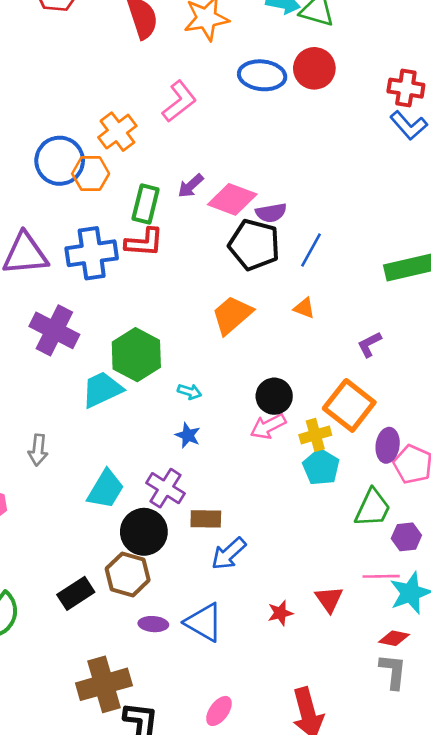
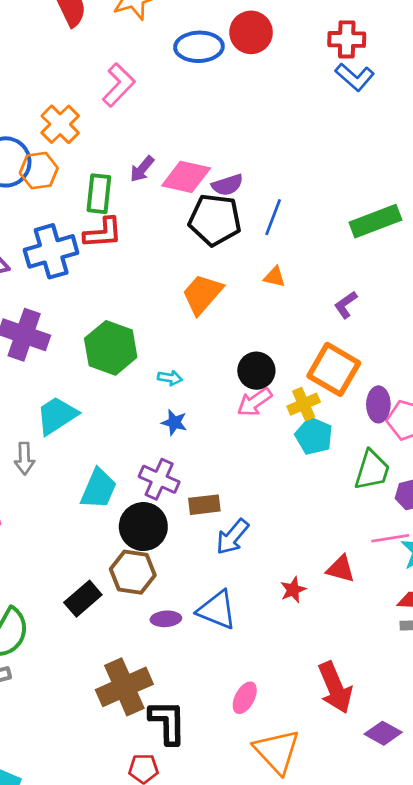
cyan trapezoid: (102, 389) -> (57, 415), moved
red triangle: (329, 599) -> (341, 569), turned -32

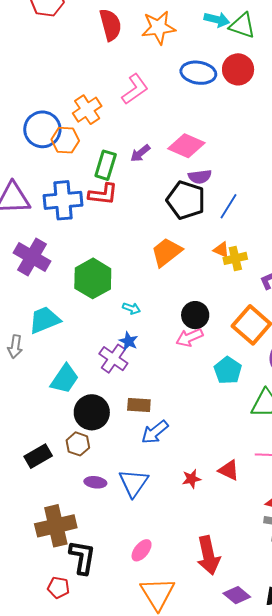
pink diamond: (186, 177) -> (186, 146), moved
yellow cross: (304, 404) -> (235, 258), moved
purple cross: (159, 479) -> (113, 359), moved
brown hexagon: (133, 572) -> (78, 444), size x0.7
blue triangle: (217, 610) -> (134, 483), turned 32

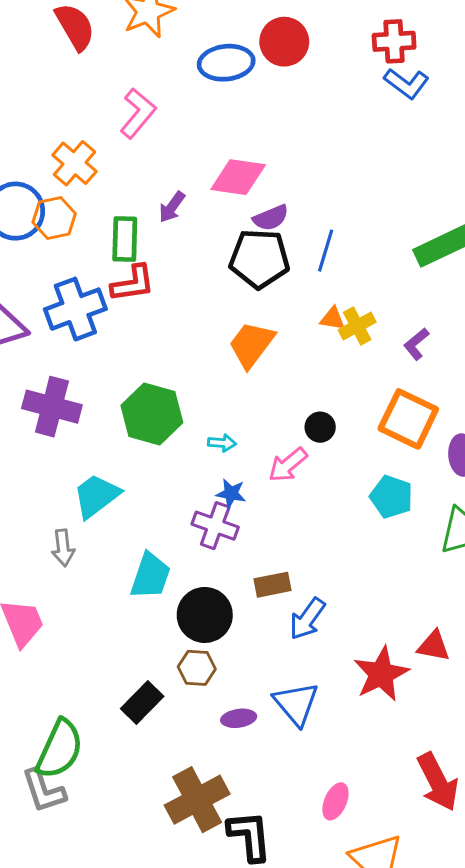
black circle: (195, 315) -> (320, 427), size x0.7
pink arrow: (189, 338) -> (288, 465), moved
red star: (191, 479) -> (381, 674), size x1.8

